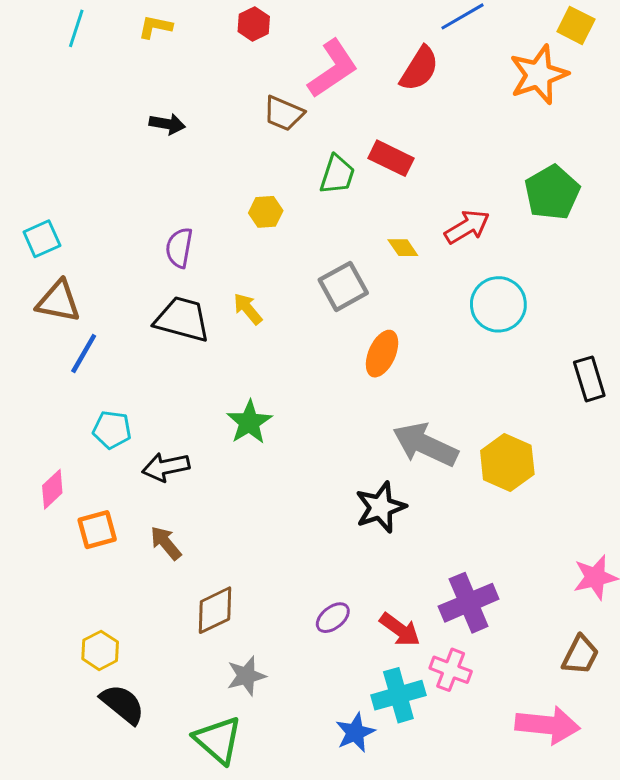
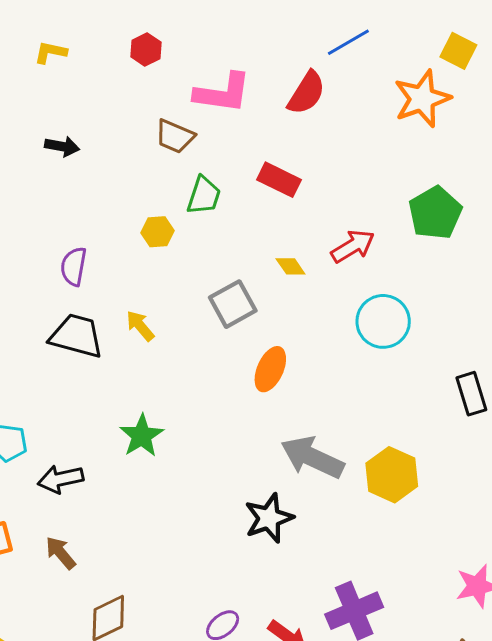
pink L-shape: (333, 69) -> (223, 93), turned 42
green trapezoid: (337, 175) -> (204, 196), moved

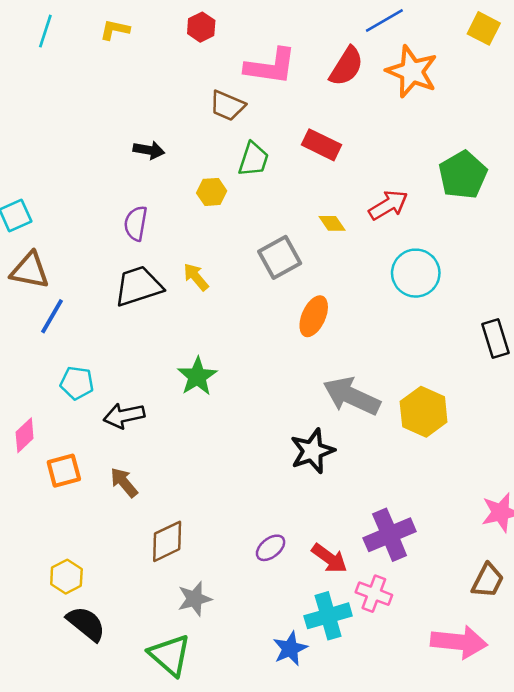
orange star: (422, 99) -> (412, 72), moved, turned -30
black arrow: (62, 146) -> (149, 150), moved
black trapezoid: (76, 336) -> (138, 286), turned -33

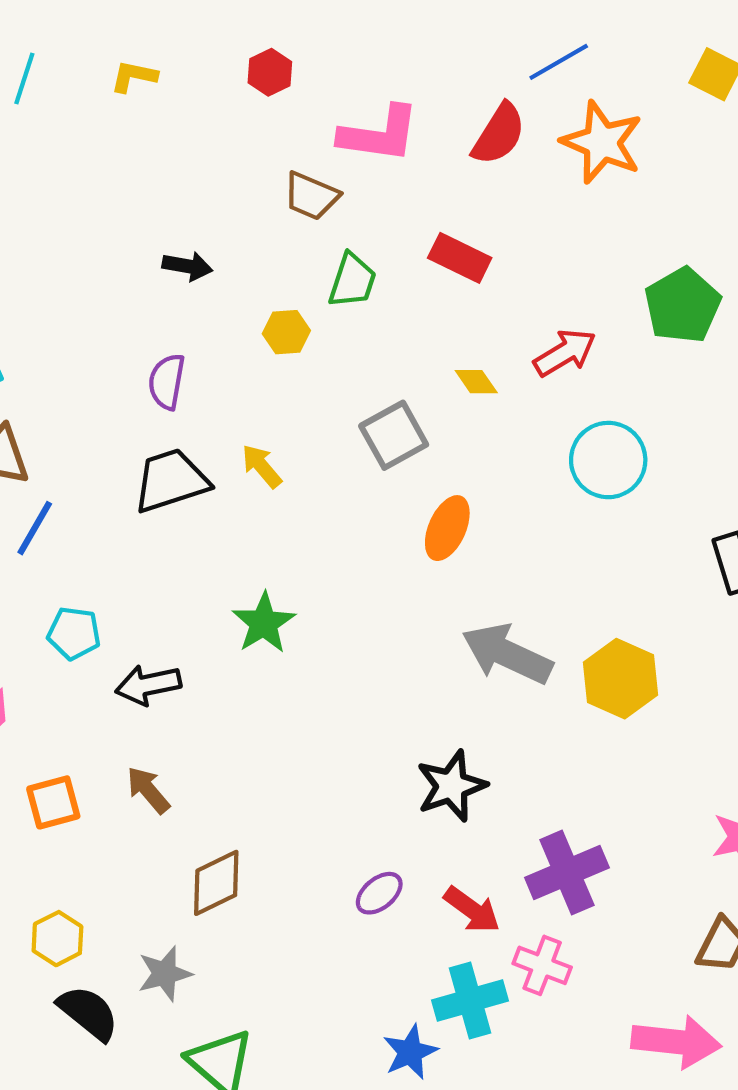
black star: (312, 451) -> (451, 786), moved
orange square: (64, 471) -> (53, 802), moved
gray star: (195, 599) -> (165, 974), moved

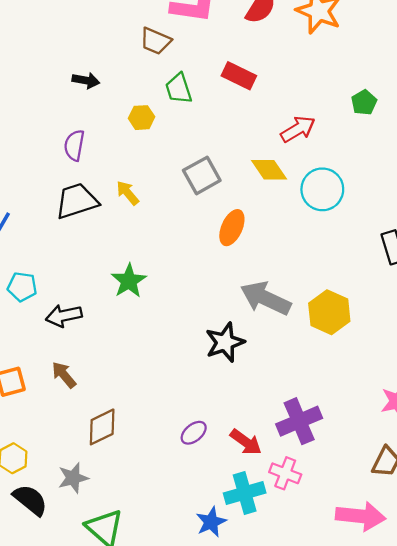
green trapezoid: (352, 281) -> (179, 89), turned 144
green pentagon: (682, 305) -> (364, 102), size x0.6
yellow diamond: (476, 382) -> (269, 170), moved, size x1.5
black star: (451, 786) -> (225, 342), moved

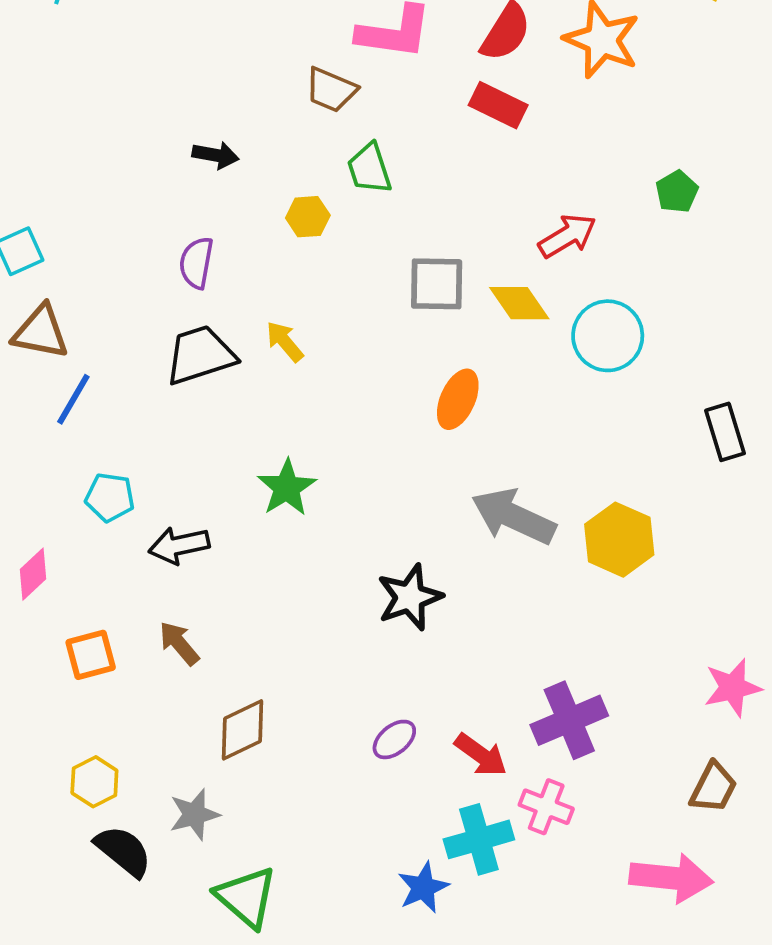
red rectangle: (239, 76) -> (498, 105), moved
gray square: (202, 175) -> (437, 284), moved, turned 30
black star: (225, 342) -> (410, 597), moved

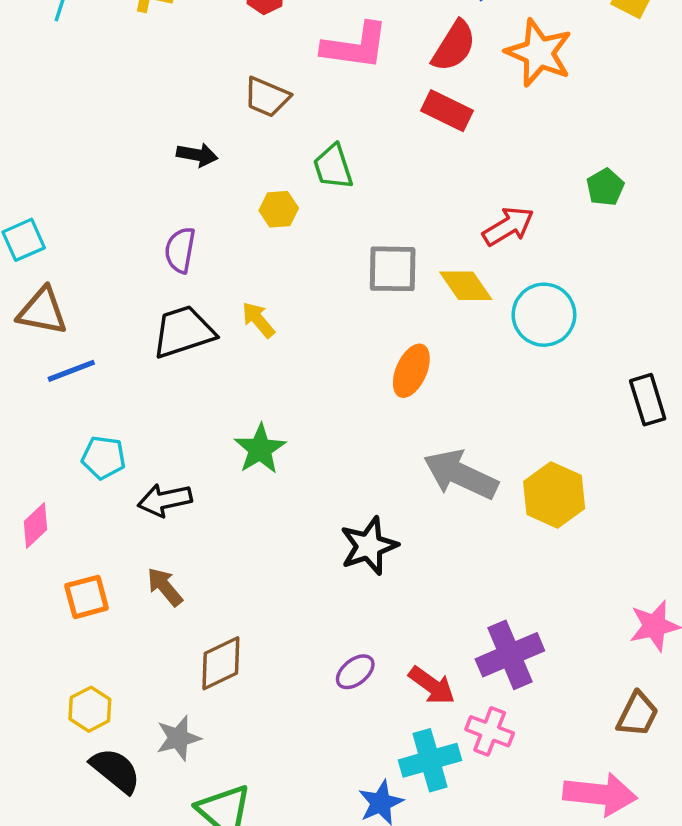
brown trapezoid: (331, 90) -> (267, 97), moved
blue line: (73, 399) -> (71, 371), turned 39

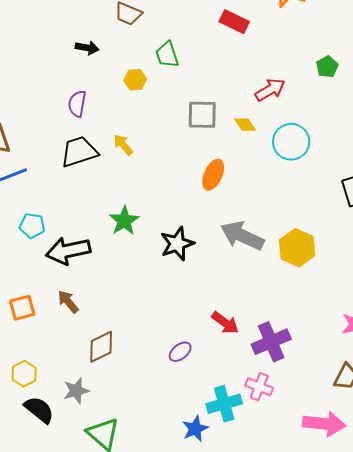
yellow diamond: (466, 286) -> (245, 125), size x0.7
black arrow: (165, 500) -> (68, 251), size x1.4
black star: (369, 546) -> (177, 244), moved
red arrow: (432, 685) -> (225, 323), moved

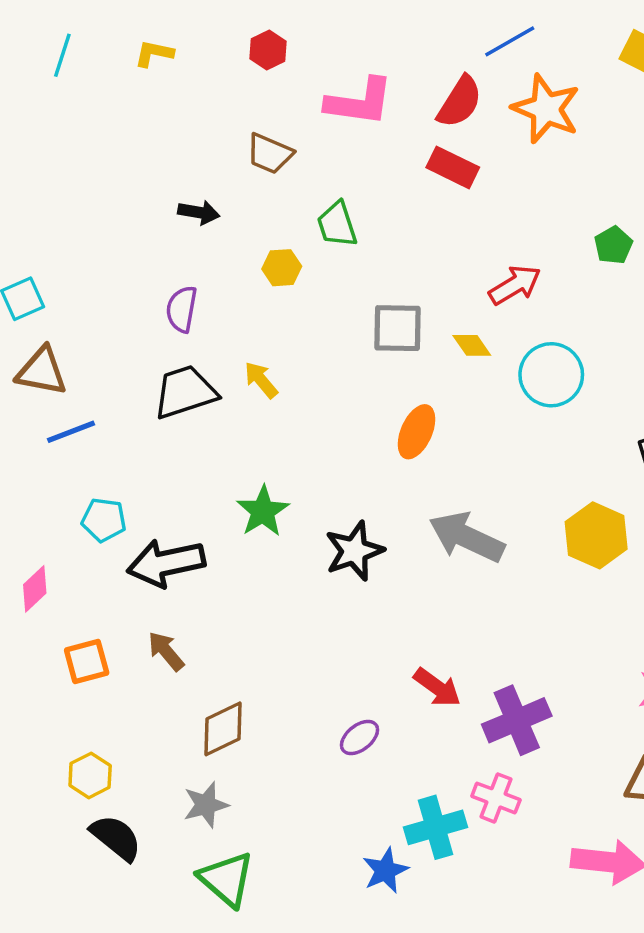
yellow hexagon: (297, 248) -> (596, 535), moved
gray star: (76, 391) -> (206, 805), moved

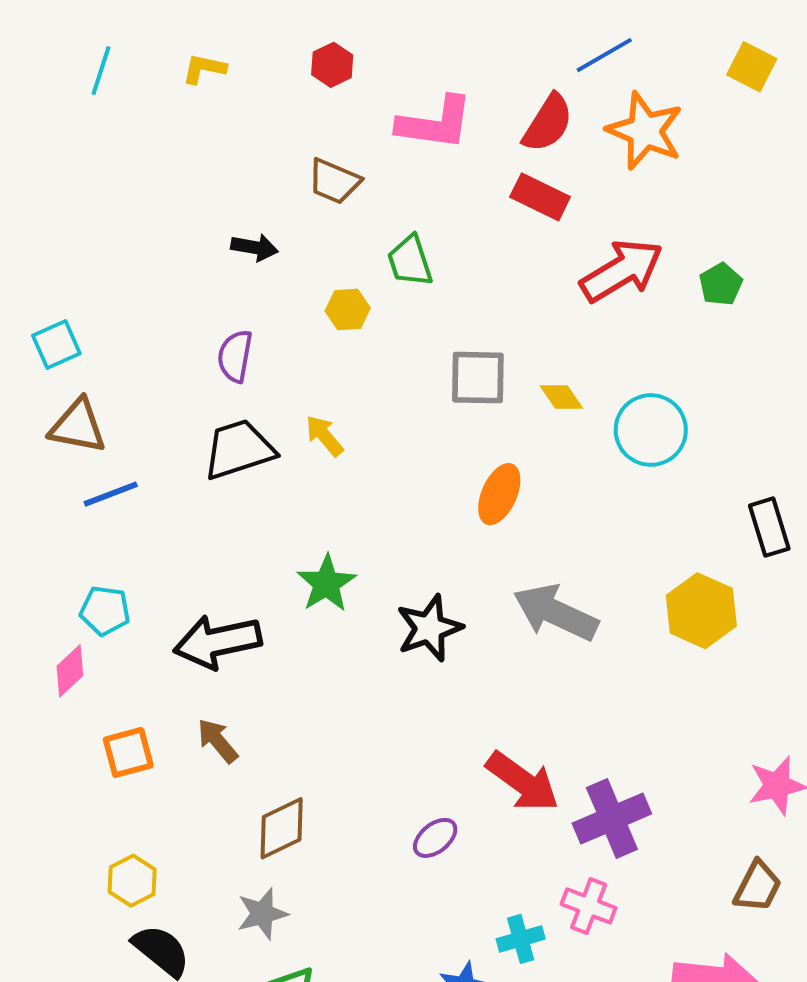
red arrow: (515, 285) -> (622, 271), moved, size x1.4
cyan pentagon: (104, 520) -> (105, 611), moved
red arrow: (437, 687) -> (523, 782), size x1.4
cyan cross: (436, 827) -> (521, 939), size x0.7

